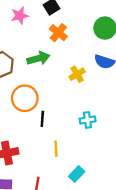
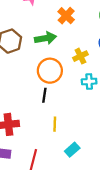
orange circle: (25, 98) -> (50, 71), moved
cyan cross: (88, 120) -> (89, 81), moved

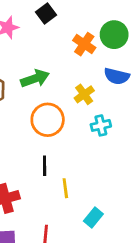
orange cross: (66, 16) -> (84, 44), moved
black line: (44, 95) -> (45, 166), moved

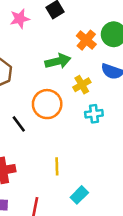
green arrow: (35, 78) -> (58, 61), moved
black line: (45, 166) -> (19, 124), moved, turned -42

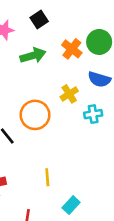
green arrow: (58, 61) -> (33, 55), moved
cyan cross: (94, 114) -> (93, 114), moved

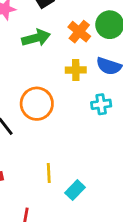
yellow cross: (69, 94) -> (76, 70), moved, turned 30
cyan rectangle: (71, 205) -> (75, 190), moved

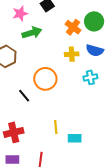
green arrow: (36, 38) -> (32, 33), moved
cyan rectangle: (75, 190) -> (75, 138), turned 48

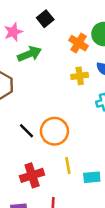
orange circle: (45, 79) -> (54, 131), moved
red cross: (14, 132) -> (32, 175), moved

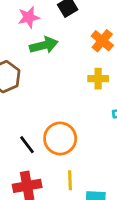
black line: (26, 131) -> (27, 145), moved

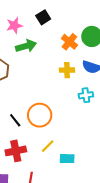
yellow line: (70, 180) -> (48, 146), turned 48

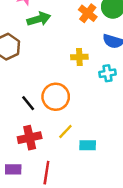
yellow cross: (67, 70) -> (79, 57), moved

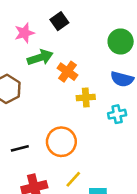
orange cross: (88, 13) -> (67, 72), moved
black line: (28, 103) -> (20, 148), moved, turned -63

